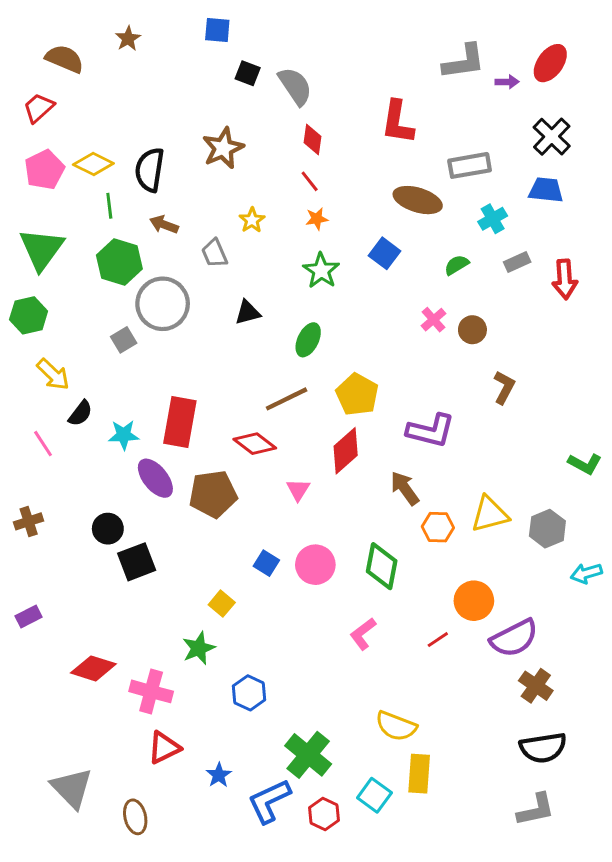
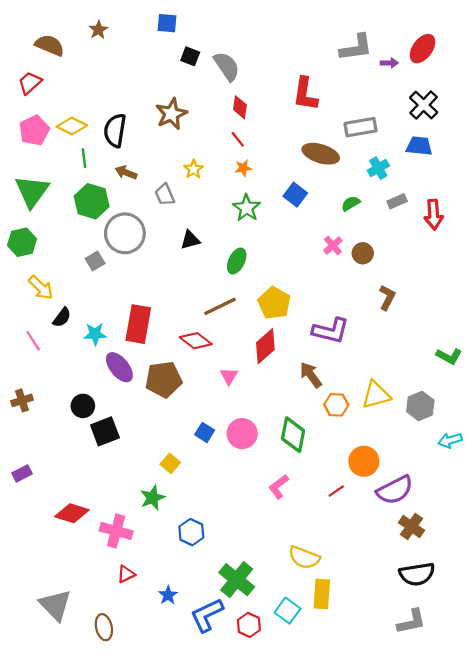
red triangle: (164, 748) -> (126, 574), size x0.7

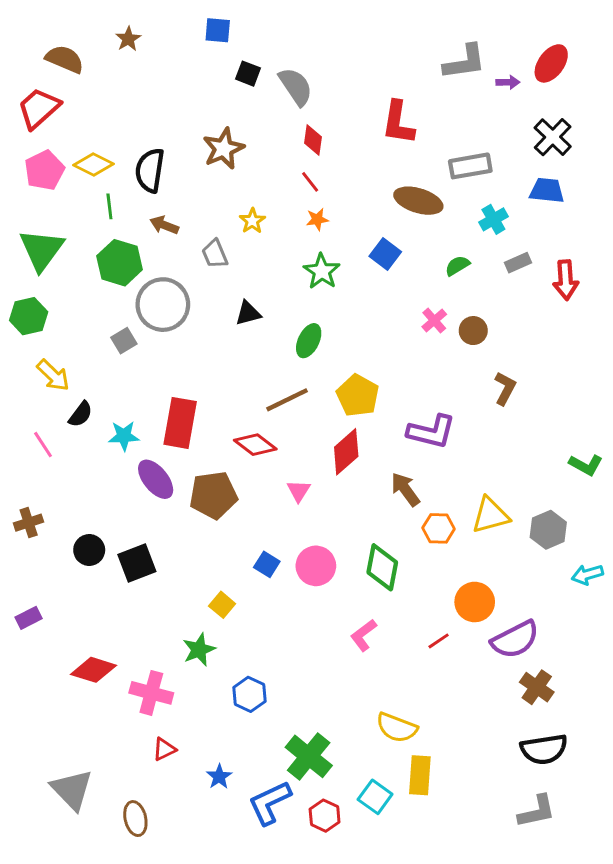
red trapezoid: (30, 83) -> (39, 108), size x1.4
black circle: (83, 406) -> (89, 550), moved

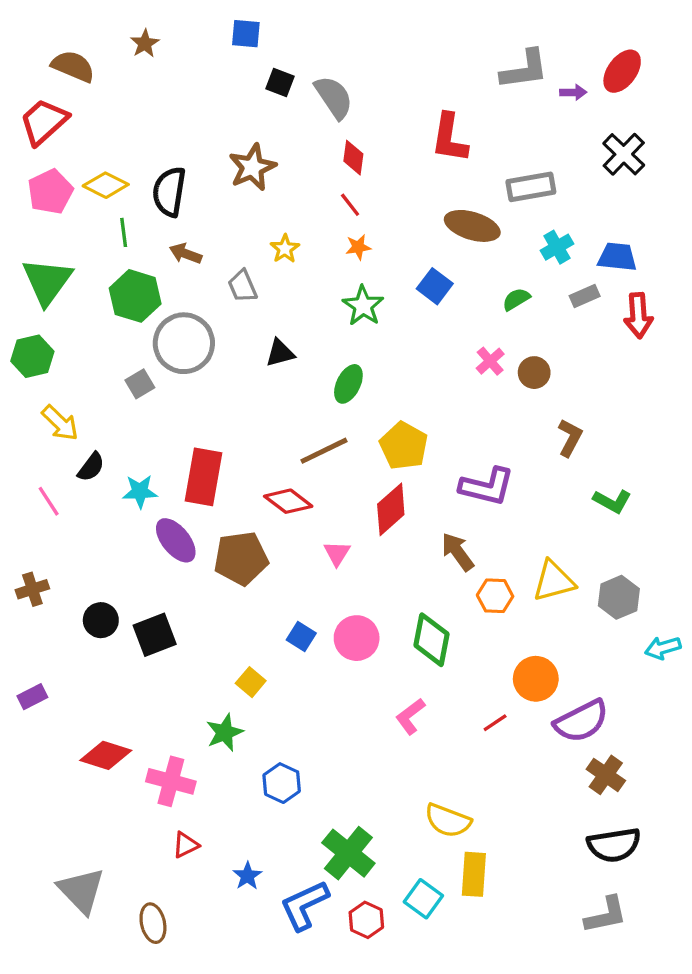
blue trapezoid: (547, 191) -> (617, 257), moved
green L-shape: (586, 465) -> (612, 501), moved

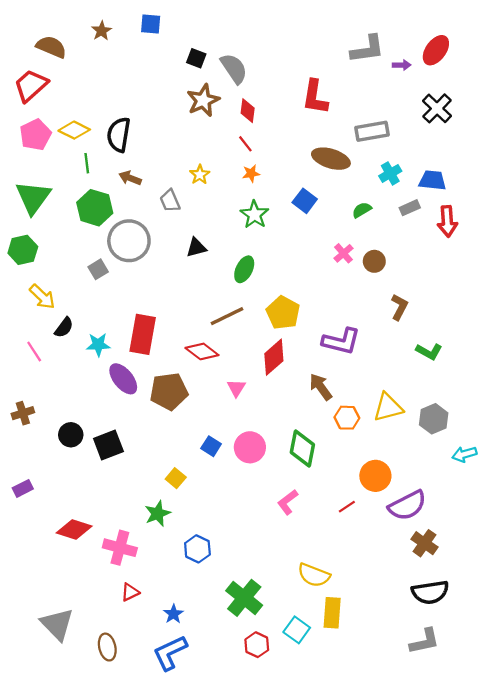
blue square: (246, 34) -> (151, 24), moved
brown star: (252, 167) -> (203, 100), moved
blue L-shape: (304, 905) -> (170, 653), moved

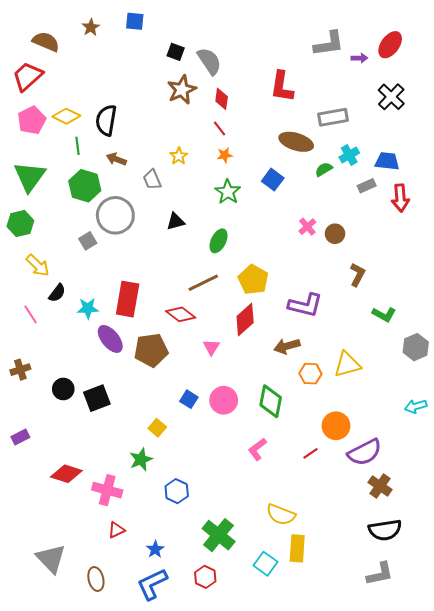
green semicircle: (362, 210) -> (324, 169), moved
brown arrow: (321, 387) -> (287, 346), turned -70
gray hexagon: (434, 419) -> (416, 347), moved
red hexagon: (257, 645) -> (205, 577), moved

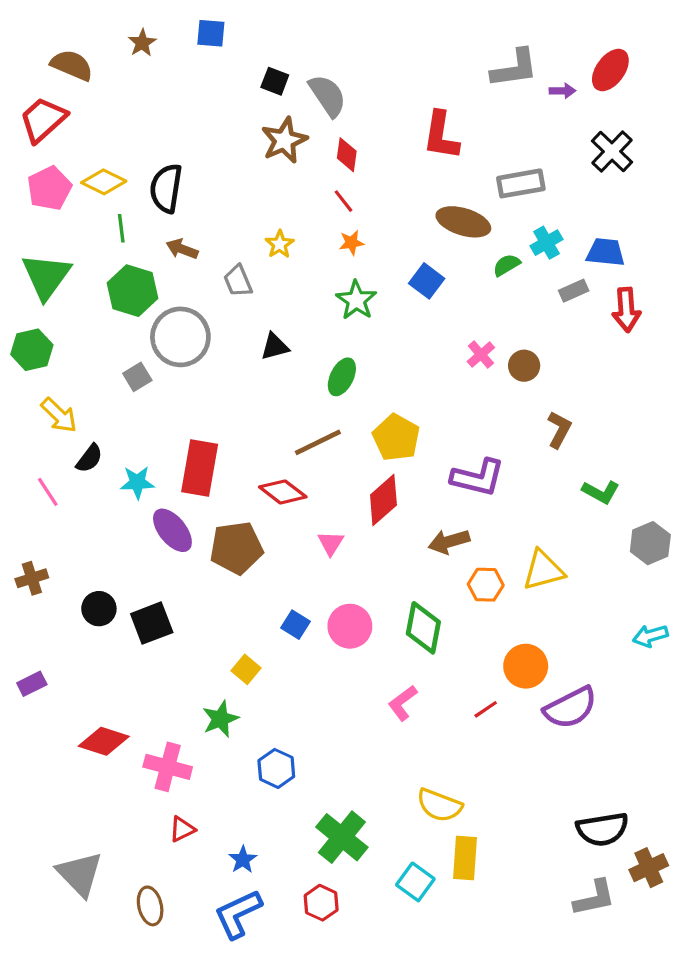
brown cross: (380, 486) -> (649, 868), moved, turned 30

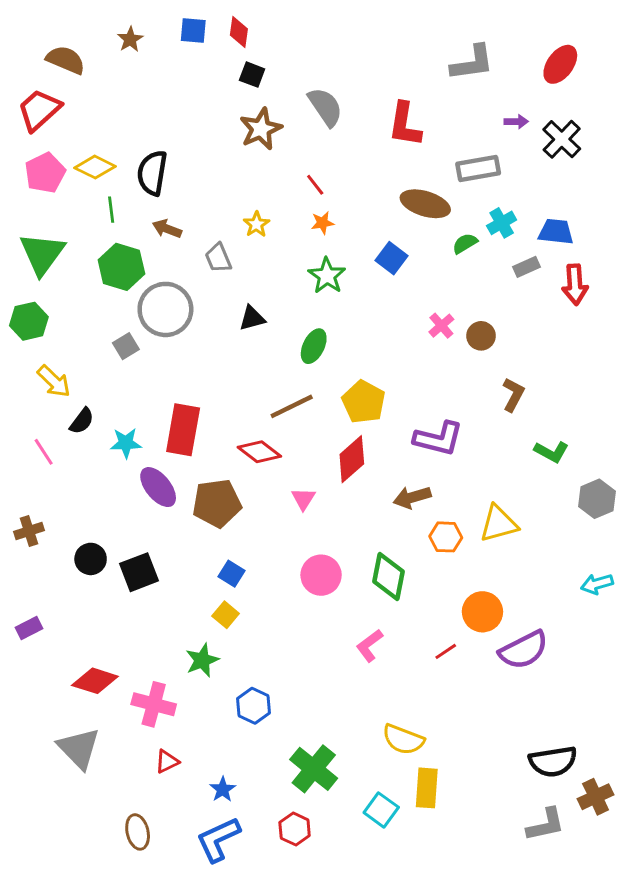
purple arrow: (562, 91) -> (516, 122), moved
gray semicircle: (327, 96) -> (325, 107), moved
red diamond: (347, 155) -> (239, 32), moved
blue square: (296, 625) -> (231, 574), moved
gray triangle: (80, 874) -> (79, 748), moved

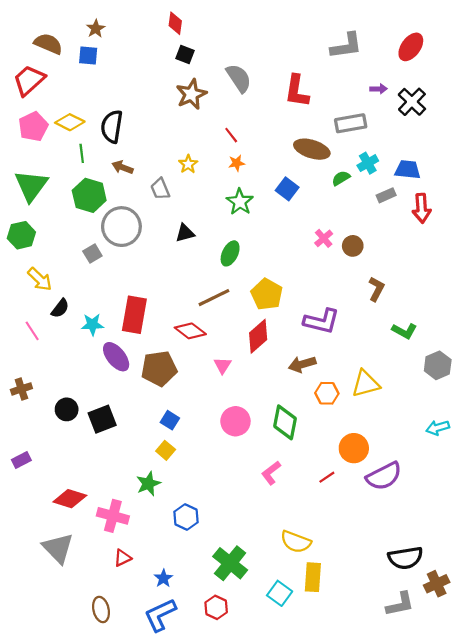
blue square: (193, 31) -> (88, 56), moved

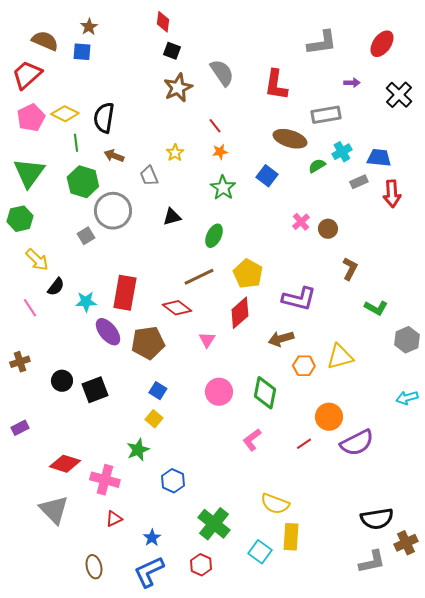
black cross: (412, 102) -> (399, 95), moved

